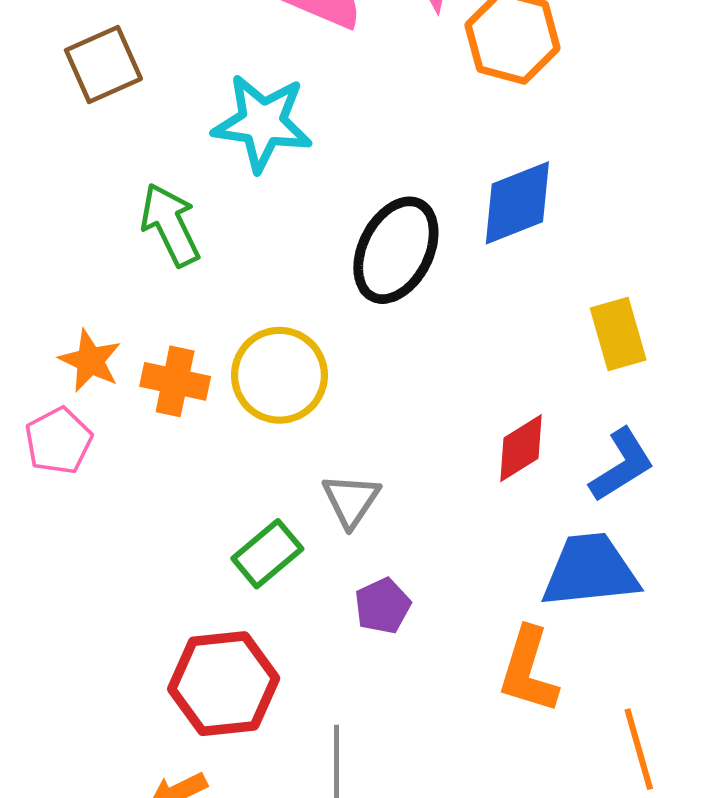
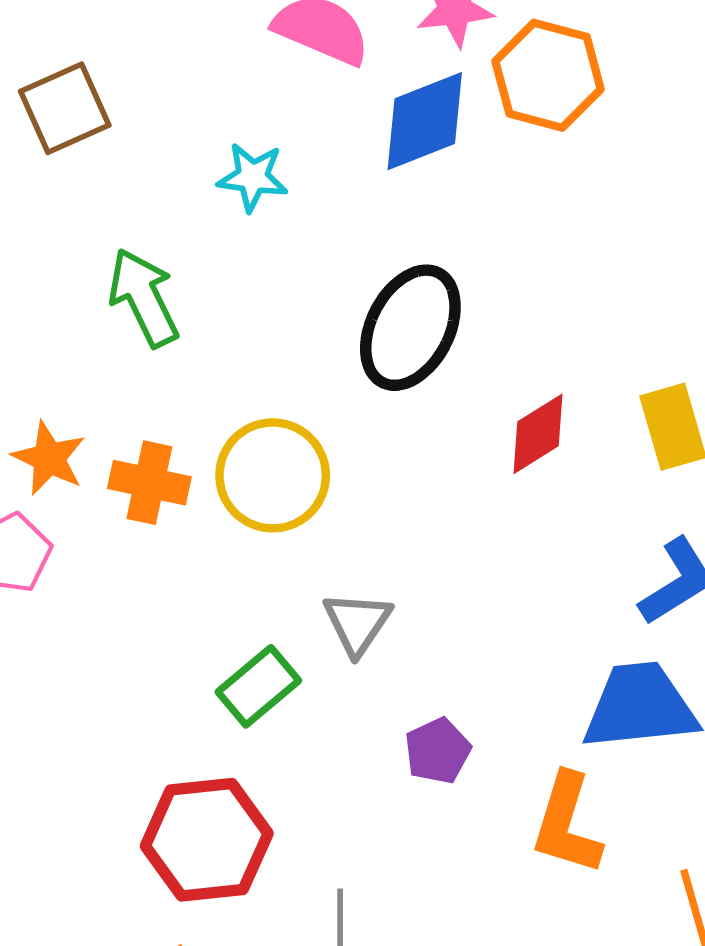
cyan star: (262, 123) -> (253, 177), size x0.6
blue diamond: (517, 203) -> (425, 121), moved
red diamond: (521, 448) -> (538, 434), moved
purple pentagon: (383, 606) -> (438, 751), moved

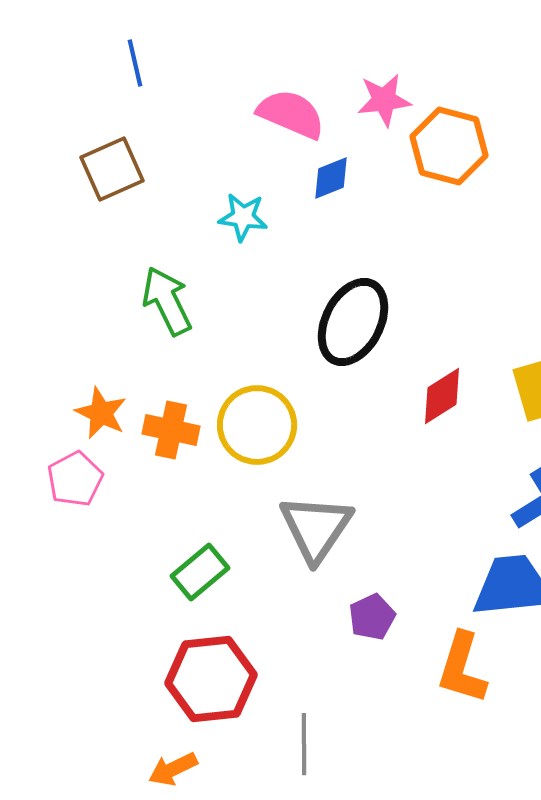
blue diamond: (425, 121) -> (331, 178), moved, size x0.6
gray triangle: (357, 623) -> (316, 528), size x1.5
green rectangle: (258, 686) -> (200, 572), moved

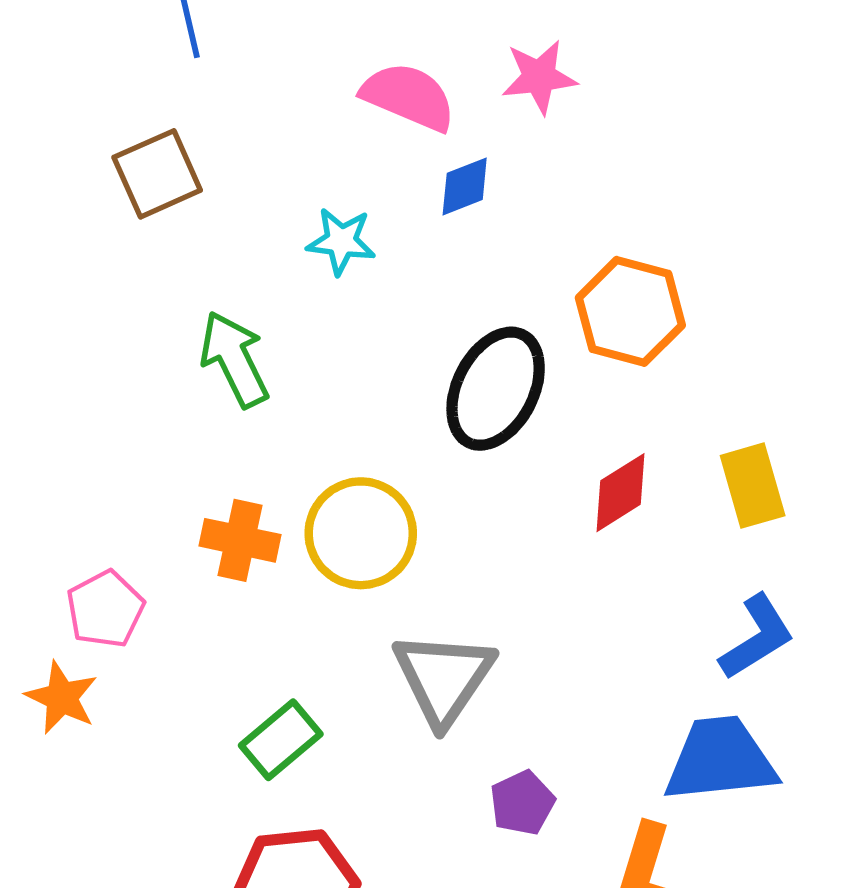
orange hexagon: (449, 146) -> (630, 311), moved
orange star: (101, 413) -> (62, 698), moved

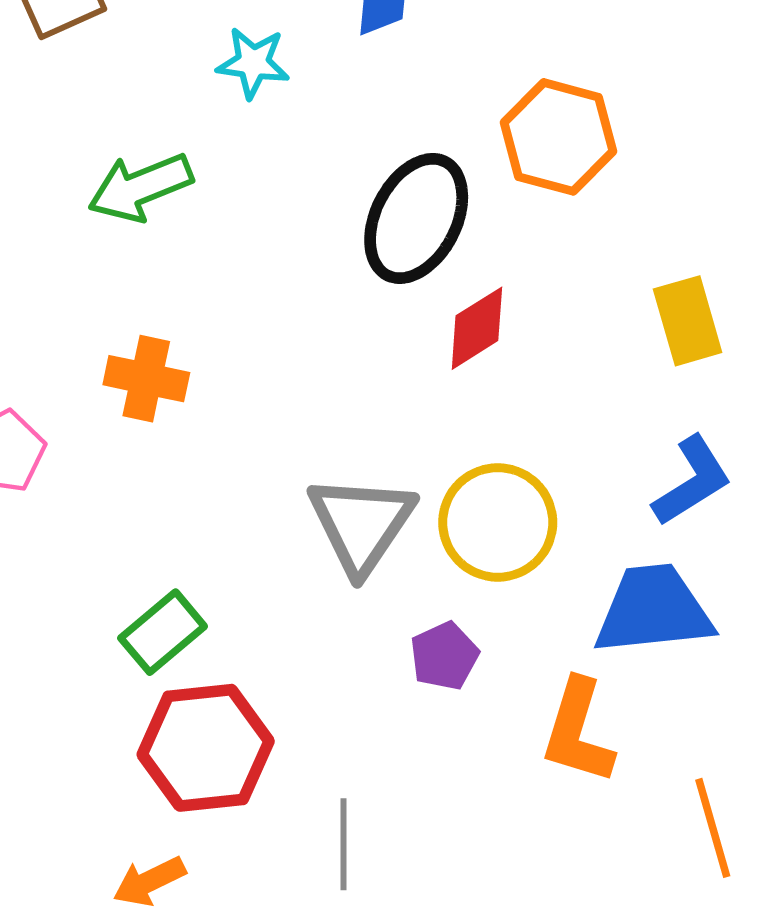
green arrow: (234, 359) -> (140, 187), turned -86
red diamond: (621, 493) -> (477, 328), moved
yellow circle: (361, 533) -> (498, 522), moved
green rectangle: (281, 740) -> (163, 632), moved

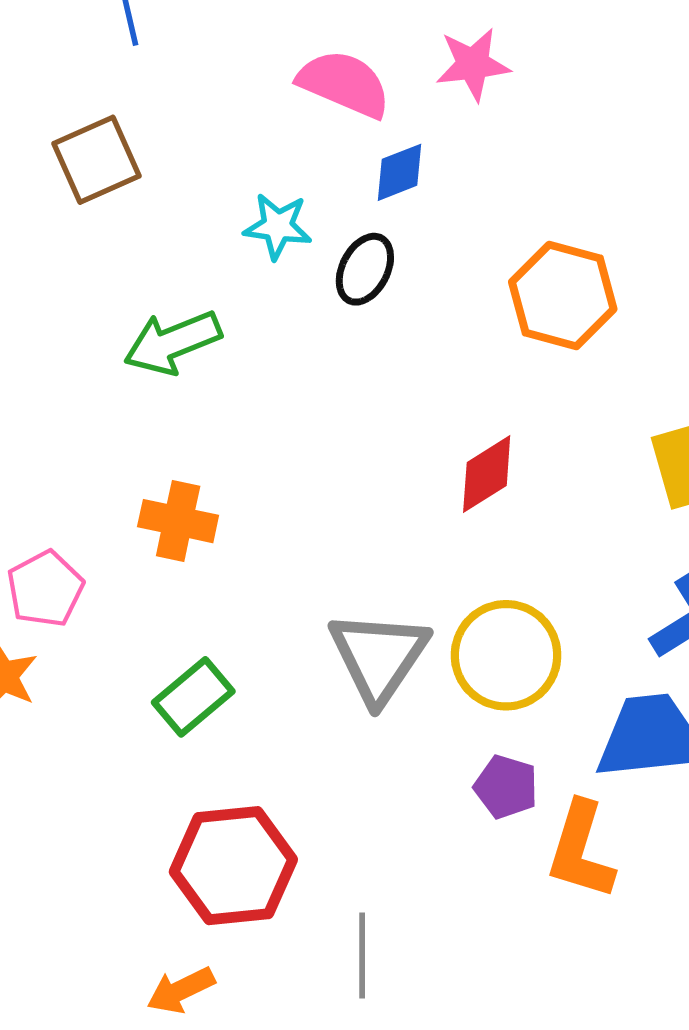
black ellipse: (416, 218) -> (365, 269), moved, size x0.6
green rectangle: (163, 632) -> (193, 697), moved
purple pentagon: (444, 656) -> (506, 787), moved, turned -30

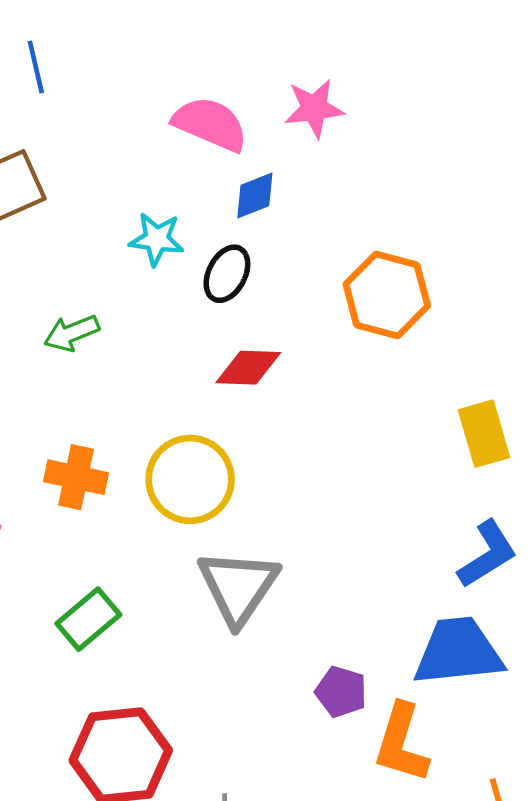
green arrow: (173, 343) -> (72, 333), size x0.7
red diamond: (487, 474) -> (248, 368), moved, turned 34
yellow circle: (506, 655) -> (190, 479), moved

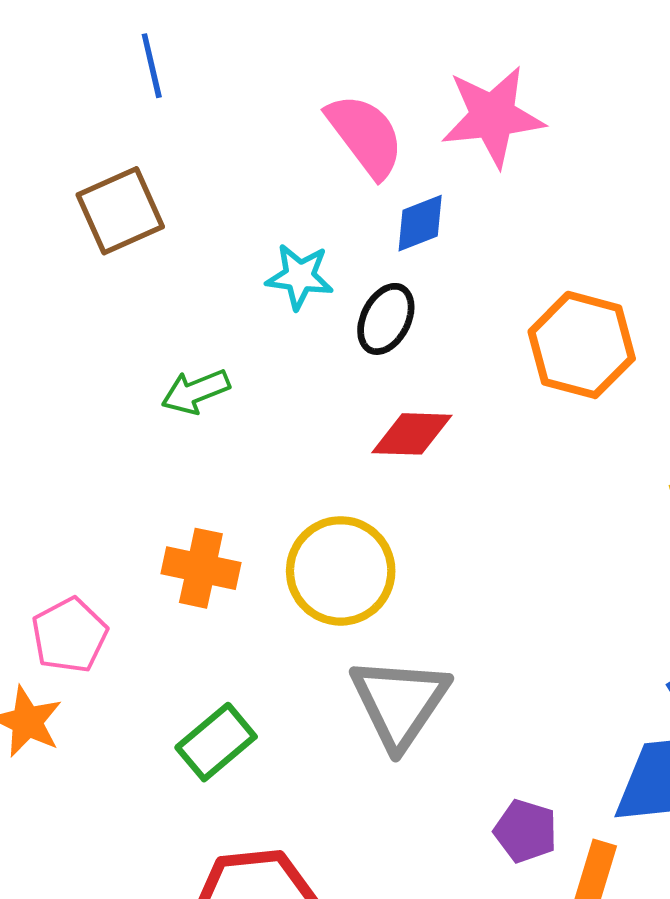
pink star: (314, 108) -> (493, 116), size x1.4
pink semicircle: (210, 124) -> (365, 135), turned 30

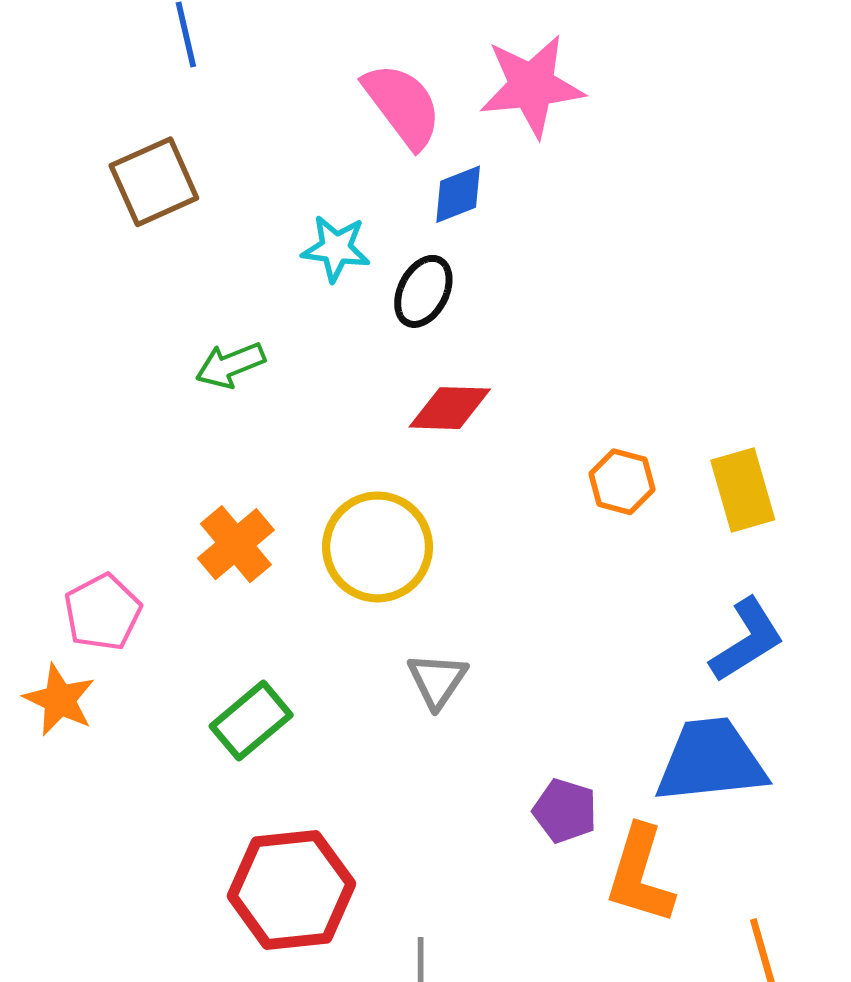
orange hexagon: (582, 345) -> (622, 482), moved, size x0.6
orange cross: (201, 568) -> (236, 544), turned 38
gray triangle: (400, 702) -> (437, 680), size x0.6

